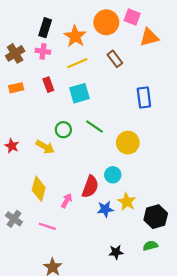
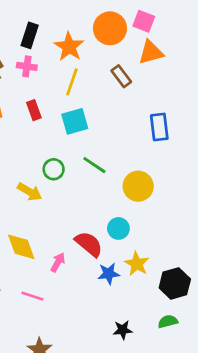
orange triangle: (149, 37) -> (151, 52), moved
yellow line: (77, 63) -> (72, 82), turned -48
red semicircle: (90, 187) -> (89, 244), turned -70
yellow diamond: (39, 189) -> (21, 247), turned -35

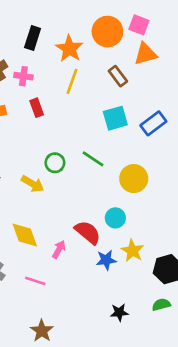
pink cross: (27, 66) -> (23, 76), moved
cyan square: (75, 121) -> (115, 118), moved
blue rectangle: (159, 127) -> (153, 123), turned 60

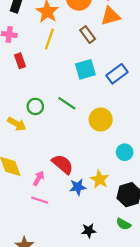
cyan circle: (115, 218) -> (125, 152), moved
pink line: (35, 281) -> (40, 200), moved
green semicircle: (161, 305) -> (124, 224), turned -136

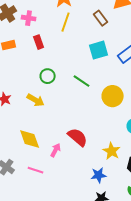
green circle: (35, 106) -> (48, 76), moved
blue star: (78, 187) -> (99, 175), moved
pink line: (40, 200) -> (36, 170), moved

